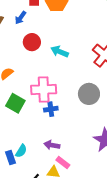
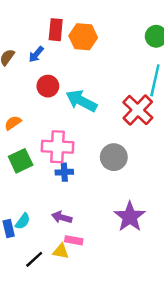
cyan arrow: (59, 52) -> (81, 101), size x1.4
green square: (15, 103) -> (21, 161), turned 30
pink rectangle: (63, 163) -> (74, 240), turned -32

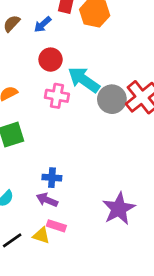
pink cross: (57, 147) -> (57, 96), moved, size x0.7
gray circle: (114, 157) -> (112, 99), moved
blue cross: (64, 172) -> (52, 178), moved

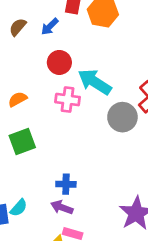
gray circle: (112, 99) -> (122, 117), moved

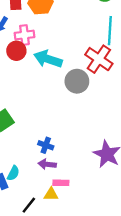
pink cross: (68, 100) -> (24, 35), moved
blue cross: (66, 184) -> (46, 145), turned 32

